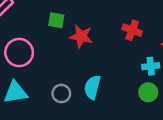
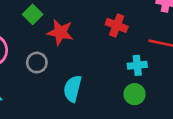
green square: (56, 20) -> (33, 14), turned 35
gray circle: (61, 93) -> (37, 63), moved

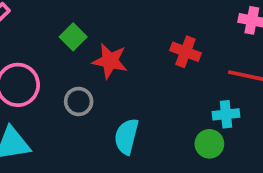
cyan cross: (137, 65) -> (226, 114), moved

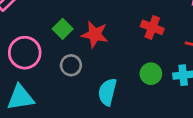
green square: (73, 37) -> (63, 29), moved
green circle: (209, 144) -> (151, 74), moved

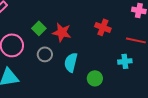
green circle: (151, 74) -> (95, 78), moved
cyan semicircle: (107, 92) -> (71, 62), moved

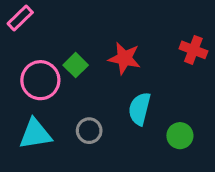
green square: (39, 28) -> (76, 65), moved
gray circle: (45, 54) -> (89, 131), moved

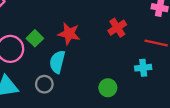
red cross: (193, 50) -> (117, 28), turned 36
cyan semicircle: (140, 109) -> (57, 62), moved

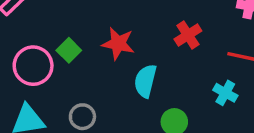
cyan semicircle: (57, 62) -> (145, 81), moved
cyan cross: (143, 68) -> (225, 93), turned 35

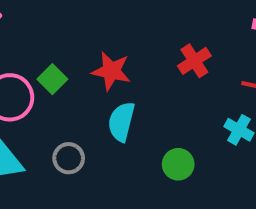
cyan semicircle: (145, 81) -> (121, 122), moved

